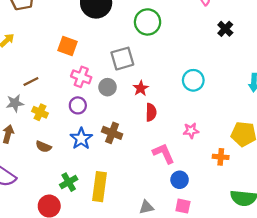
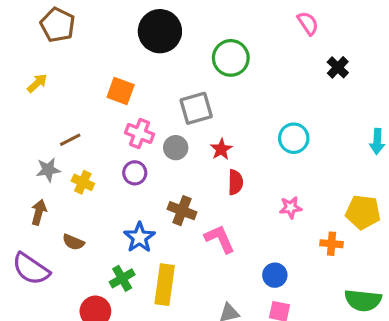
blue star: (81, 139) -> (139, 237), moved
brown semicircle: (43, 147) -> (73, 242), moved
pink L-shape: (164, 153) -> (220, 239), moved

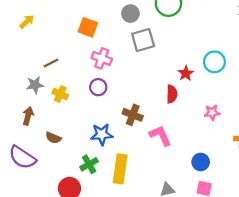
gray circle: (176, 148) -> (130, 14), moved
red star: (221, 149) -> (186, 73), moved
blue star: (139, 237) -> (102, 134), turned 30

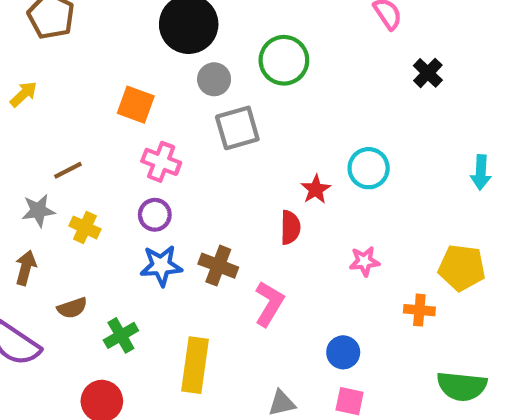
blue star: (102, 134) -> (161, 266), moved
pink L-shape: (160, 135) -> (269, 304), turned 55
brown semicircle: (53, 138) -> (72, 308), turned -42
green cross: (89, 164) -> (121, 335), moved

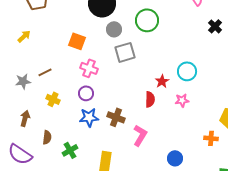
gray star: (38, 211) -> (23, 81), moved
pink star: (364, 261) -> (182, 100), moved
brown semicircle: (72, 308) -> (47, 137), turned -64

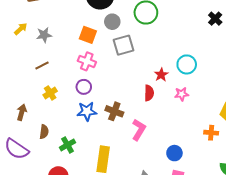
orange square: (77, 41) -> (88, 35), moved
gray star: (23, 81) -> (44, 35), moved
yellow cross: (53, 99) -> (50, 93), turned 32

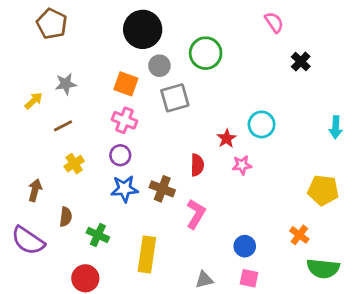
yellow arrow: (21, 29) -> (34, 101), moved
red semicircle: (149, 93) -> (197, 165), moved
pink star: (182, 94) -> (242, 165), moved
orange cross: (211, 133) -> (299, 235), moved, turned 32
green cross: (67, 145) -> (98, 235), turned -35

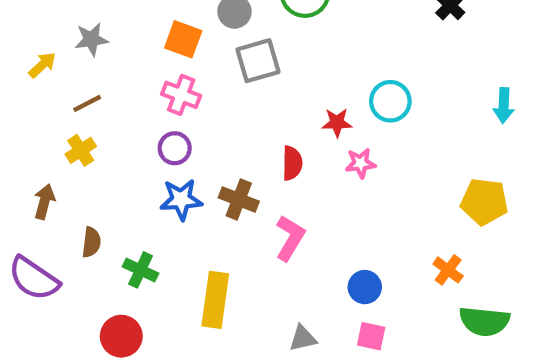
red star: (227, 138) -> (337, 123), turned 30
yellow cross: (74, 164) -> (81, 150), moved

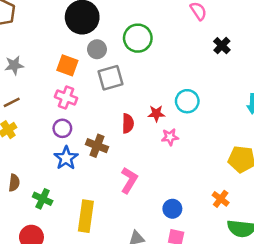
red semicircle: (292, 163) -> (128, 123), moved
blue star: (181, 199) -> (66, 158), turned -30
brown cross: (239, 199) -> (97, 146), moved

